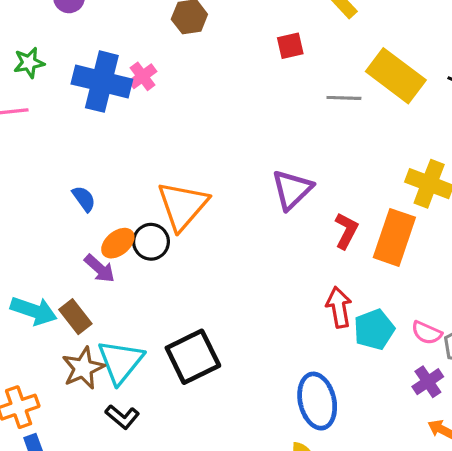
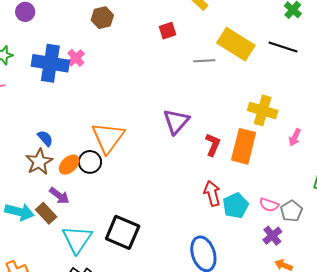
purple arrow: (100, 269) -> (59, 196), moved
black square: (193, 357) -> (123, 232), turned -36
brown star: (83, 368) -> (39, 162), moved

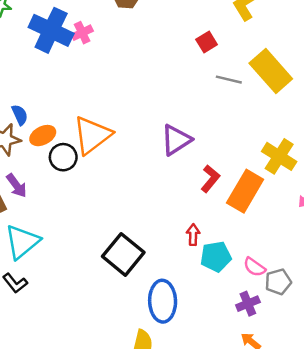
red square: (168, 31) -> (207, 42), moved, turned -30
orange ellipse: (69, 165) -> (43, 136), moved
red arrow: (212, 193) -> (193, 235), size x0.7
black square: (123, 232) -> (123, 254), moved

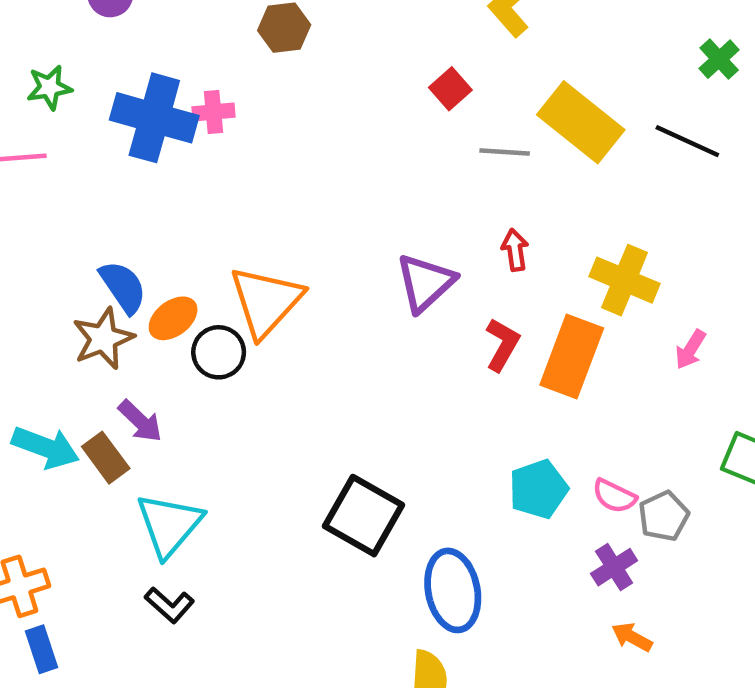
pink cross: (82, 33) -> (213, 112), turned 30
blue semicircle: (20, 115) -> (123, 287), size x1.4
red arrow: (193, 235) -> (515, 250), moved

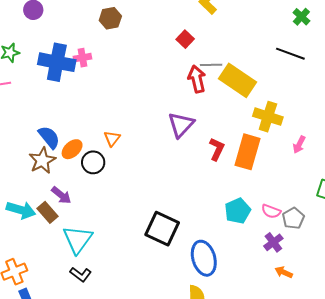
yellow rectangle: (581, 122) -> (237, 80), moved
red arrow: (515, 250) -> (197, 79), moved, size x1.5
orange triangle: (266, 301) -> (112, 138), size x0.5

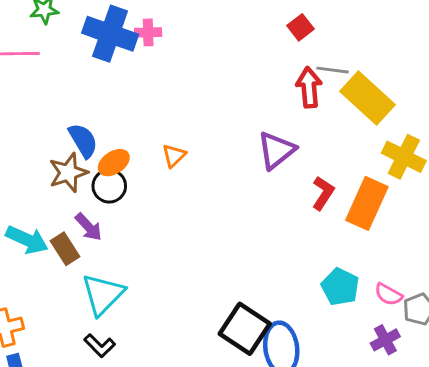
black circle: (93, 162) -> (109, 186), moved
cyan pentagon: (238, 211) -> (340, 287), turned -30
black square: (162, 229) -> (245, 329), moved

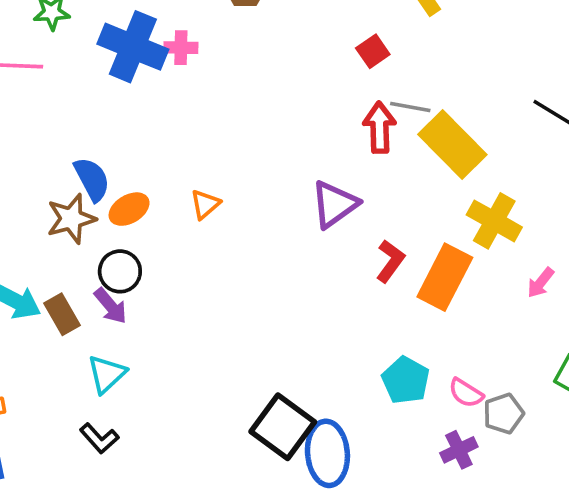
black circle: (109, 186) -> (120, 271), moved
purple arrow: (89, 227) -> (111, 306), moved
cyan triangle: (103, 294) -> (107, 374), size x0.7

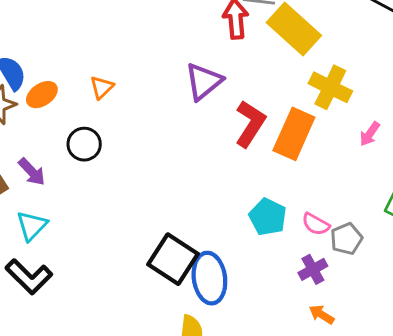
red L-shape: (390, 261) -> (250, 124), size x1.4
black circle: (120, 271) -> (84, 144), moved
black L-shape: (99, 438) -> (29, 277), size x1.5

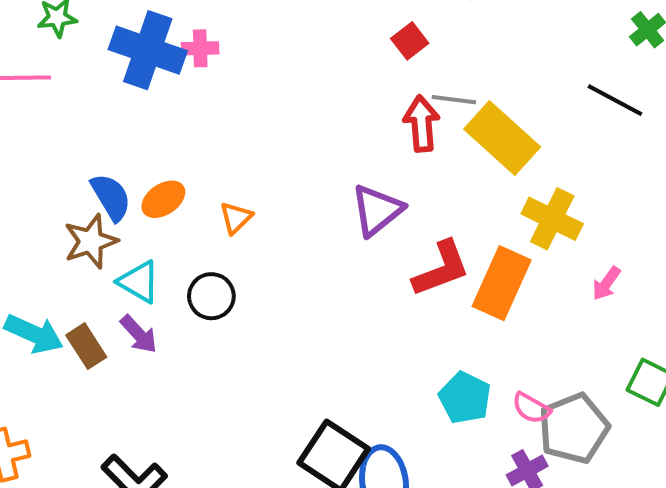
orange ellipse: (42, 95) -> (163, 199), moved
red L-shape: (250, 124) -> (441, 269), turned 36
cyan triangle: (32, 226) -> (139, 282), moved, turned -44
gray pentagon: (346, 239) -> (574, 428), size x1.6

